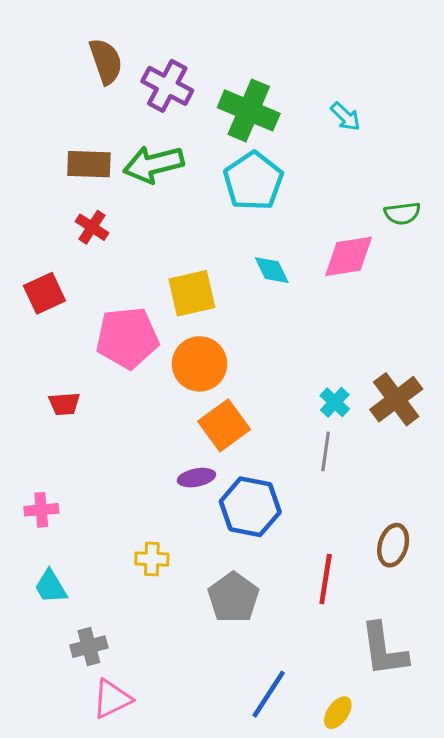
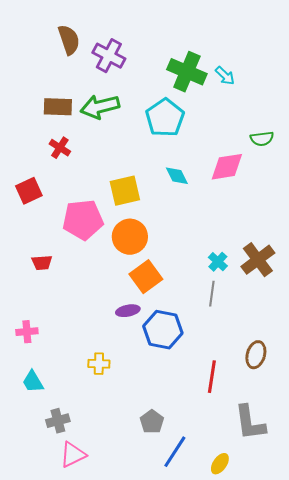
green cross: (249, 110) -> (187, 72), moved
gray pentagon: (233, 597) -> (152, 422), moved, size x0.7

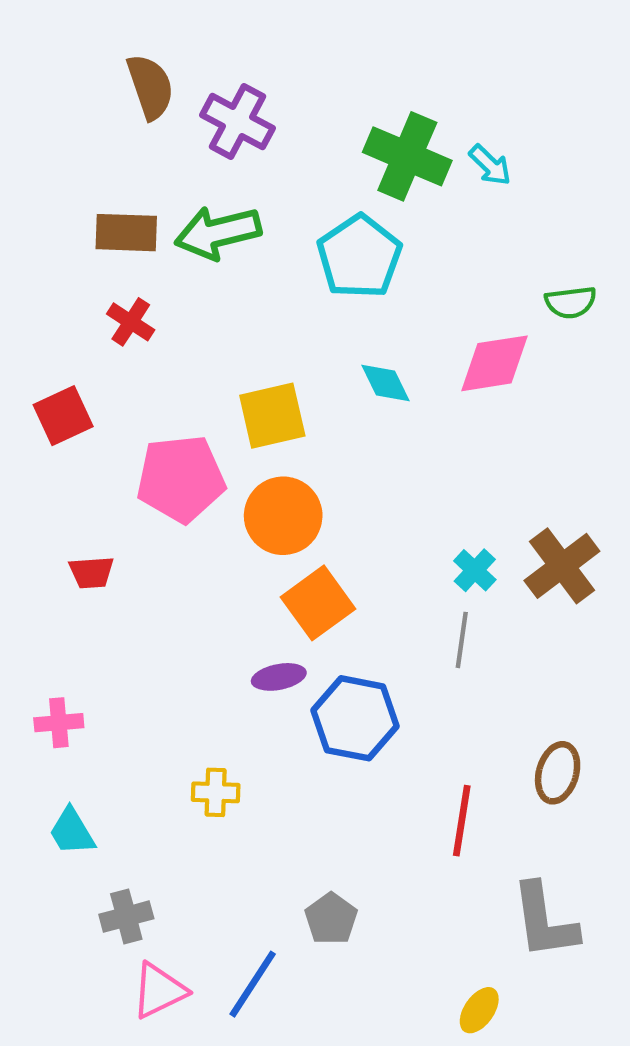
blue line: (175, 452) -> (253, 984), moved

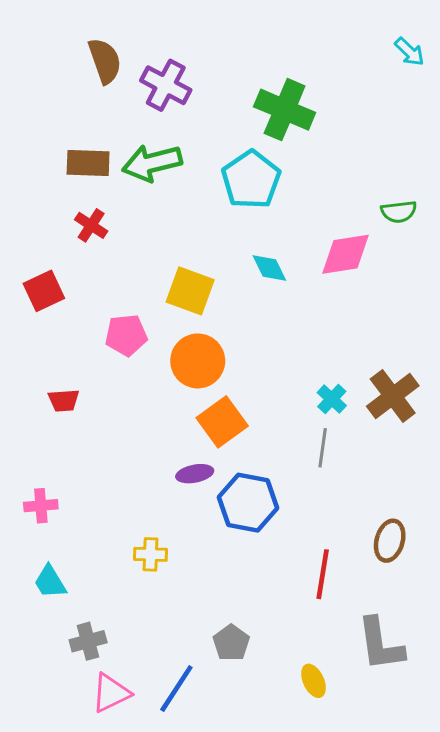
cyan arrow: (490, 165) -> (409, 52), moved
yellow square: (272, 416) -> (190, 291), turned 33
pink pentagon: (181, 479) -> (126, 335), size x0.7
yellow ellipse: (479, 1010) -> (313, 681), moved, turned -60

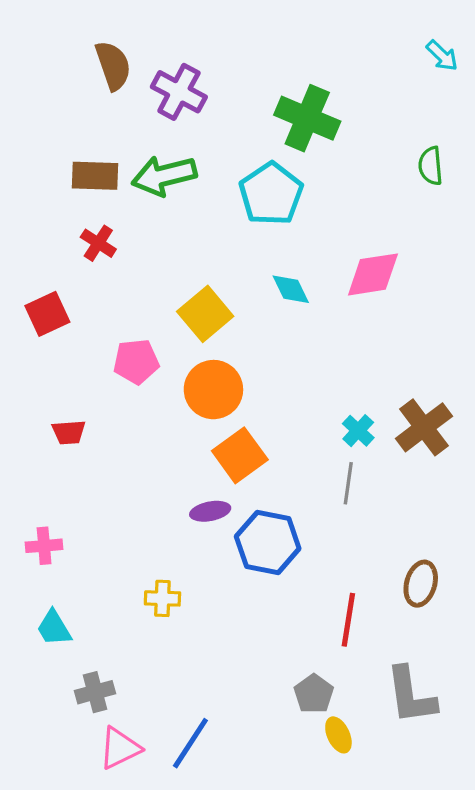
green semicircle: (399, 212) -> (431, 166), moved, turned 92
yellow square: (190, 291) -> (205, 314), turned 30
gray pentagon: (231, 643) -> (314, 694), moved

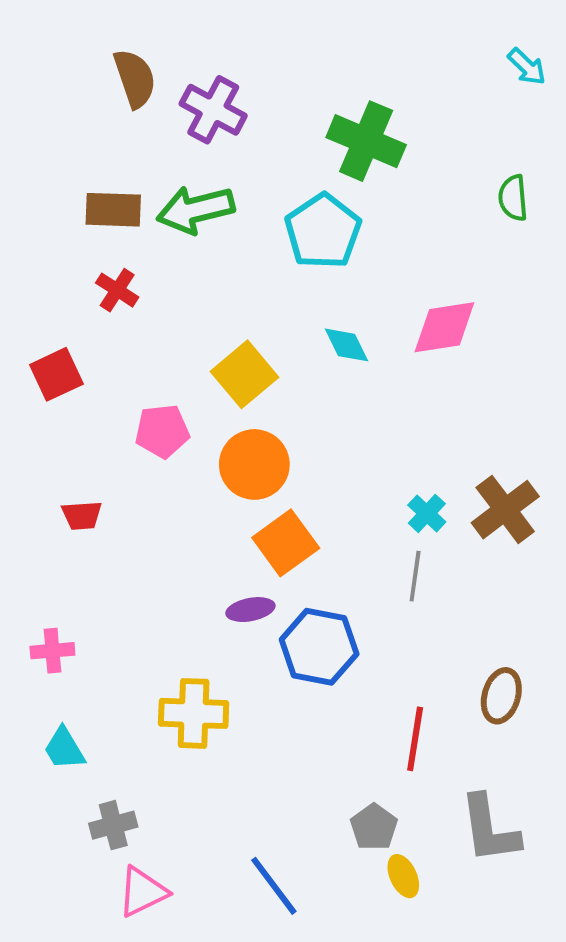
yellow cross: (162, 598) -> (194, 713), size x1.6
blue line: (190, 743) -> (274, 886), moved, turned -70

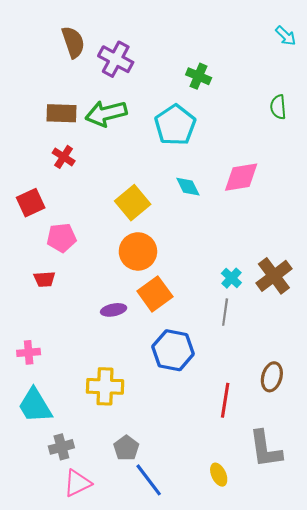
green cross: (366, 141) -> (199, 76), size x0.6
pink pentagon: (162, 431) -> (61, 238), moved
purple ellipse: (250, 610) -> (114, 310), moved
cyan trapezoid: (64, 749) -> (35, 406), size x1.5
gray pentagon: (374, 827) -> (126, 448), moved

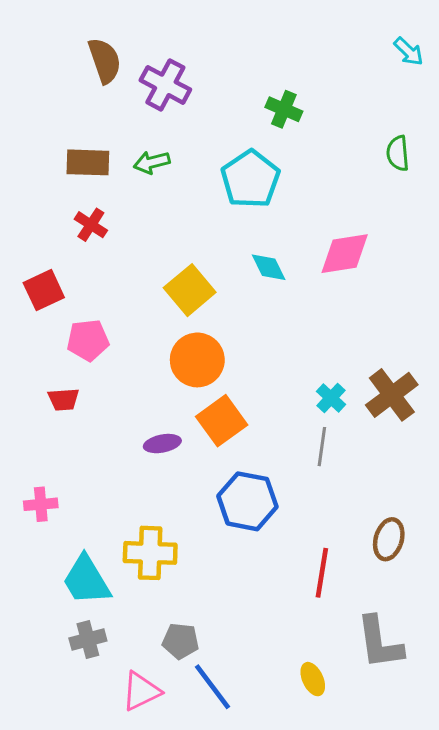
green arrow: (106, 113) -> (152, 162), size x0.6
cyan trapezoid: (35, 406) -> (86, 580), moved
gray pentagon: (126, 448) -> (181, 641), turned -30
pink triangle: (77, 483) -> (141, 691), moved

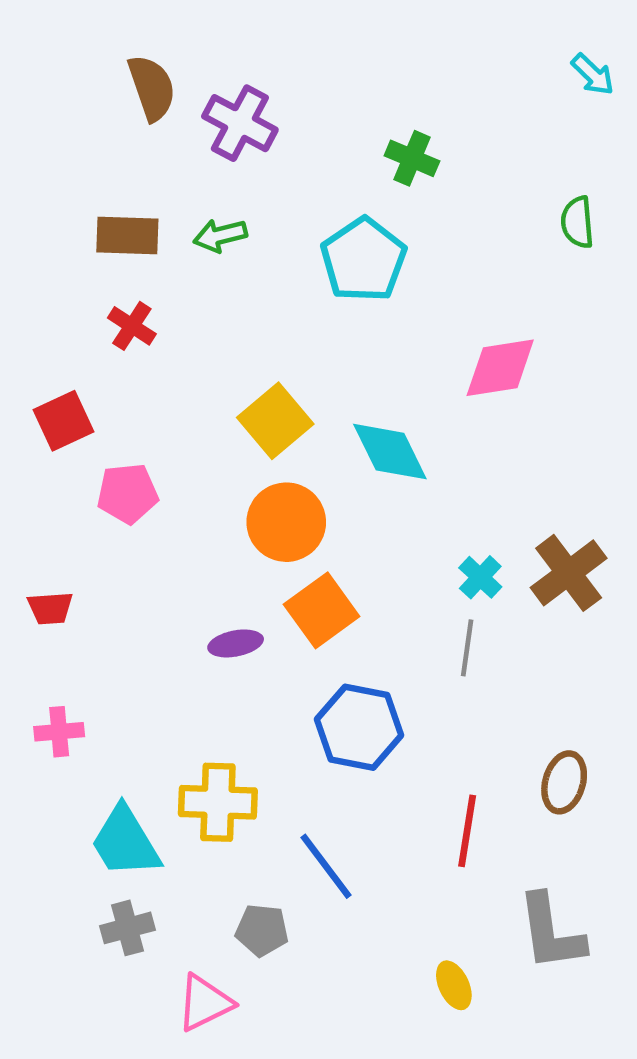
cyan diamond: (269, 267) -> (390, 452), moved, size x1.5
red trapezoid: (64, 399) -> (50, 608), moved
blue line: (212, 687) -> (326, 866), moved

